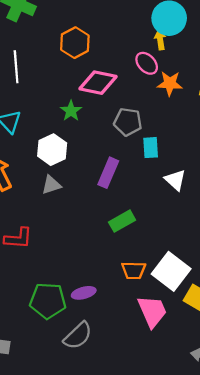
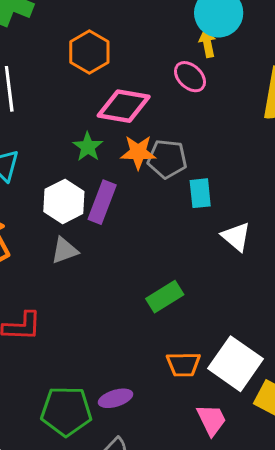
orange star: (170, 83) -> (138, 152), moved
purple rectangle: (108, 173) -> (102, 202), moved
pink trapezoid: (152, 311) -> (212, 420), size x0.7

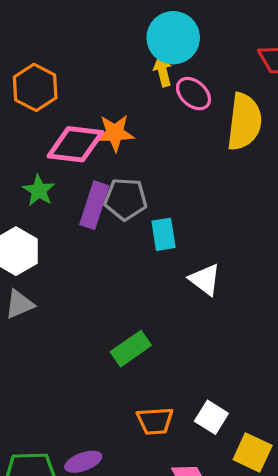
pink ellipse: (190, 77) -> (193, 94), moved
orange star: (138, 152) -> (115, 133), moved
purple rectangle: (102, 202) -> (94, 205), moved
white square: (235, 364) -> (211, 417), size x0.6

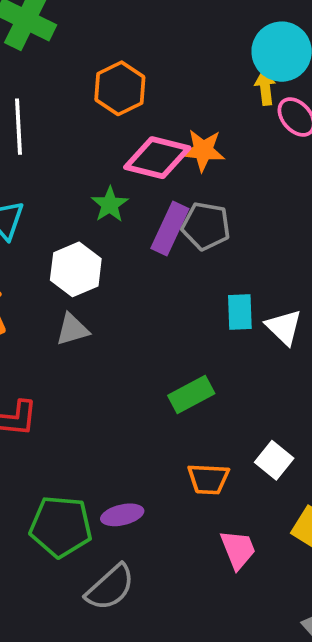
cyan rectangle: (163, 234) -> (240, 312), moved
white square: (211, 417) -> (274, 460), moved

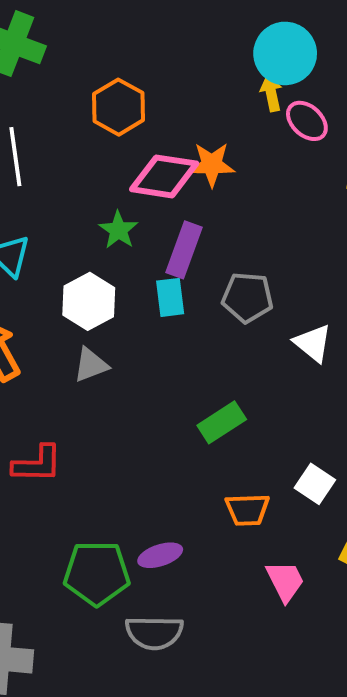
gray pentagon: (206, 226) -> (247, 297), moved
cyan rectangle: (240, 312) -> (170, 297), moved
gray semicircle: (110, 587) -> (154, 633), turned 48

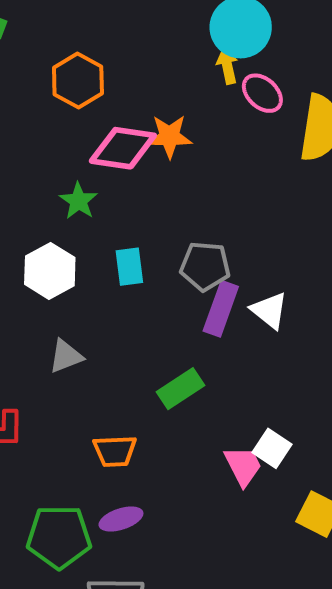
purple rectangle: (184, 250) -> (221, 309), moved
gray triangle: (91, 365) -> (66, 356), moved
orange trapezoid: (247, 510) -> (115, 451), moved
pink trapezoid: (285, 581) -> (243, 466), moved

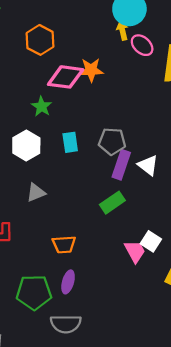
green rectangle: (180, 389) -> (112, 203), moved
purple ellipse: (121, 519) -> (68, 282), turned -55

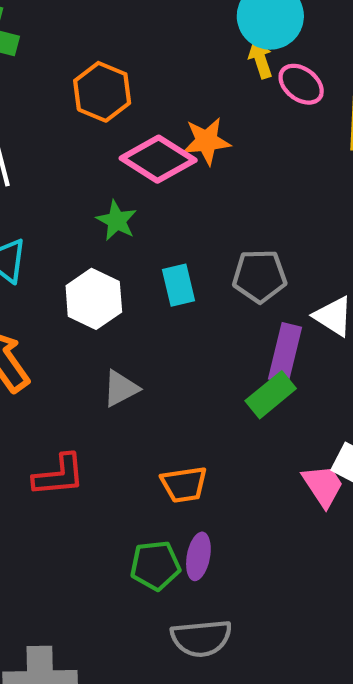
pink diamond: (66, 77) -> (158, 159), turned 30
purple rectangle: (121, 165) -> (285, 353), moved
green pentagon: (34, 292) -> (155, 565), moved, size x0.7

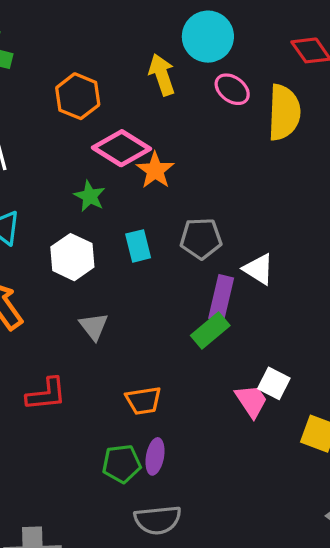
yellow arrow: (260, 59) -> (162, 75), moved, size x1.4
orange star: (207, 141) -> (155, 170), moved, turned -30
gray triangle: (121, 388) -> (94, 326), turned -40

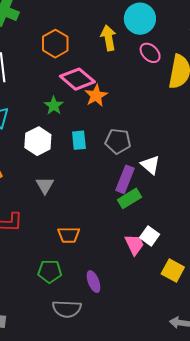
green rectangle: (210, 331) -> (130, 198), moved
purple ellipse: (155, 456) -> (93, 282), moved, turned -40

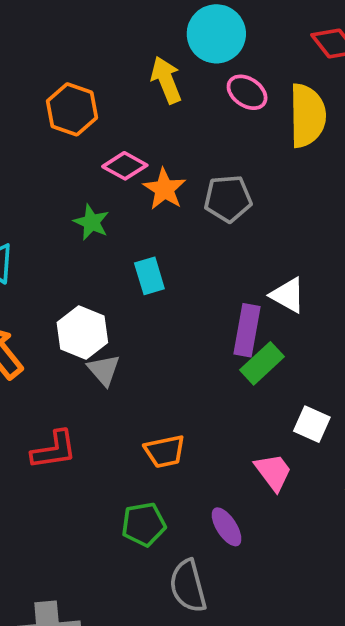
pink diamond: (77, 79) -> (125, 166), size x0.7
white hexagon: (38, 141) -> (82, 332), moved
gray pentagon: (118, 141) -> (228, 199), moved
pink trapezoid: (134, 245) -> (273, 472), moved
gray semicircle: (67, 309) -> (188, 586), turned 84

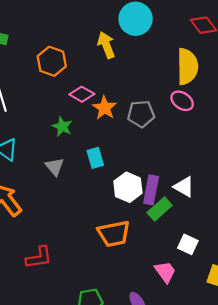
pink ellipse: (247, 92) -> (182, 101), moved
white triangle: (288, 295) -> (184, 187), moved
white hexagon: (82, 332) -> (128, 187), moved
gray triangle: (104, 370) -> (55, 167), moved
orange trapezoid: (165, 451) -> (114, 234), moved, size x1.4

